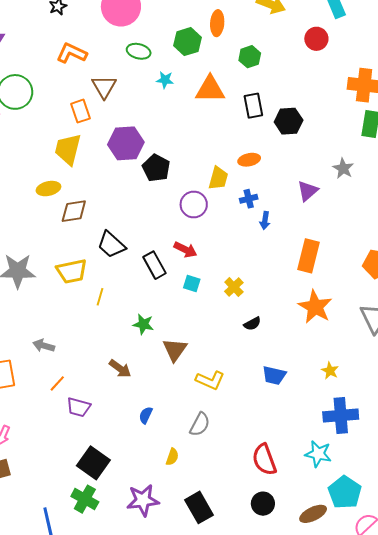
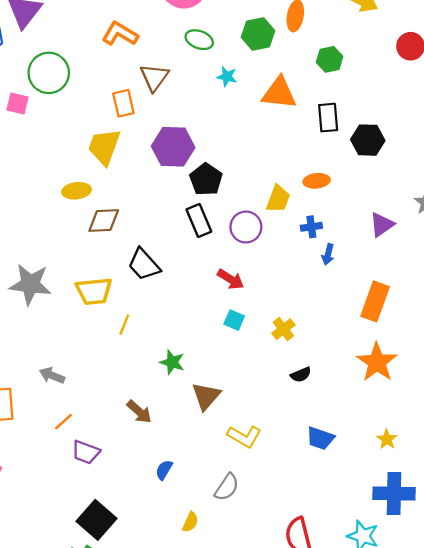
black rectangle: (155, 265) -> (199, 221), moved

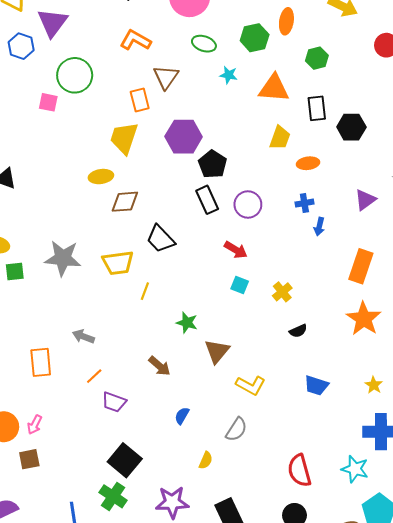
yellow trapezoid: (278, 199) -> (280, 138), moved

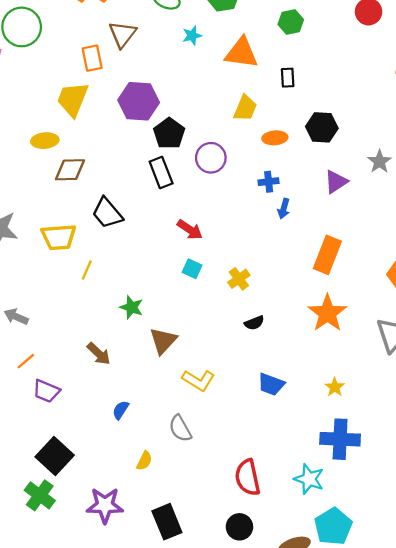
cyan star: (229, 75) -> (192, 36), turned -30
black rectangle: (317, 108) -> (288, 78), size x0.7
black hexagon: (351, 127) -> (322, 127), moved
purple circle: (248, 205) -> (211, 158), moved
gray semicircle: (236, 429) -> (180, 428), turned 115

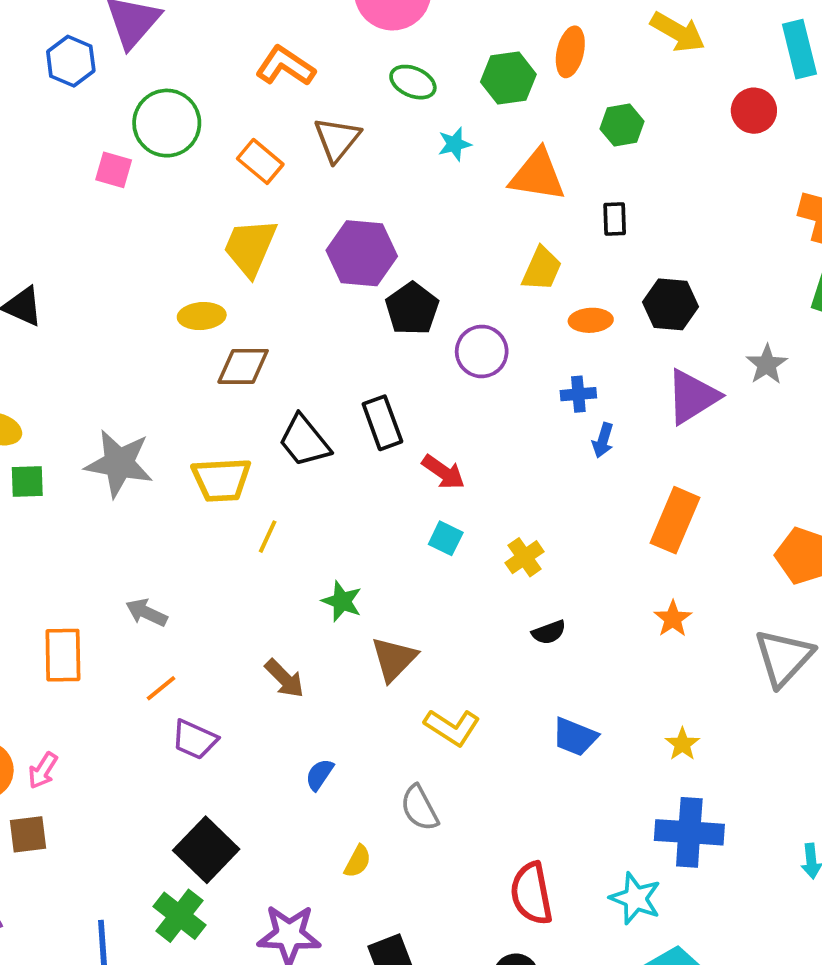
orange rectangle: (92, 58) -> (260, 161), moved, turned -40
black rectangle: (161, 172) -> (382, 423), moved
purple triangle: (336, 182) -> (692, 397), size x1.4
orange star: (327, 313) -> (673, 619), size x0.6

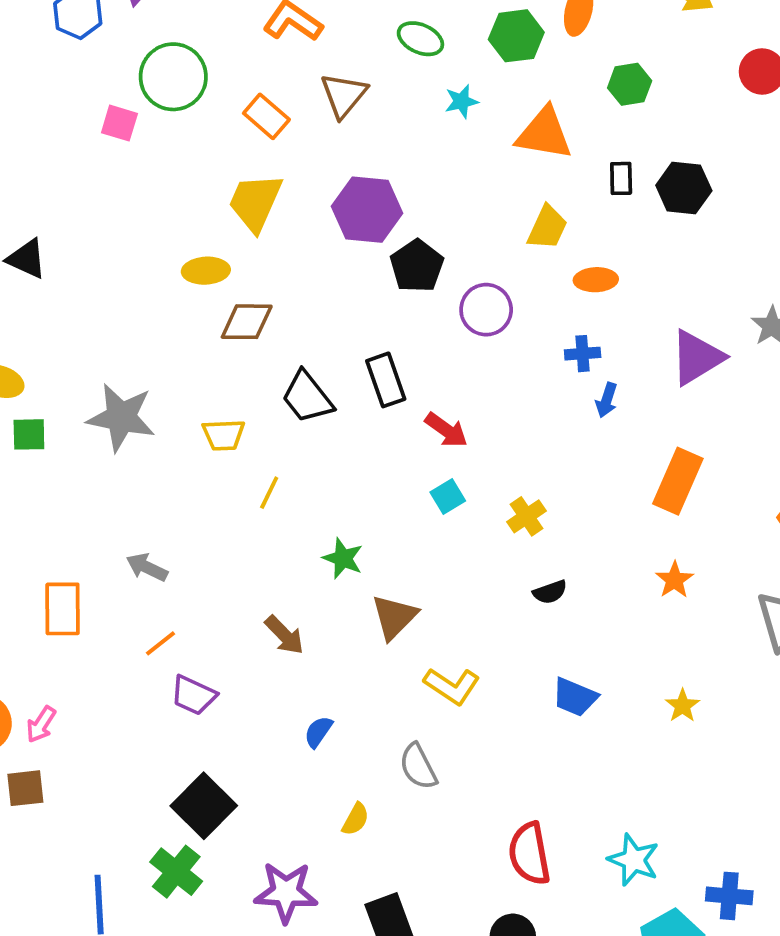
black hexagon: (670, 304) -> (684, 188), moved
yellow trapezoid: (221, 480) -> (224, 435), size x0.7
cyan square: (446, 538) -> (448, 497), turned 32
blue cross: (689, 832) -> (729, 896), moved, size x0.7

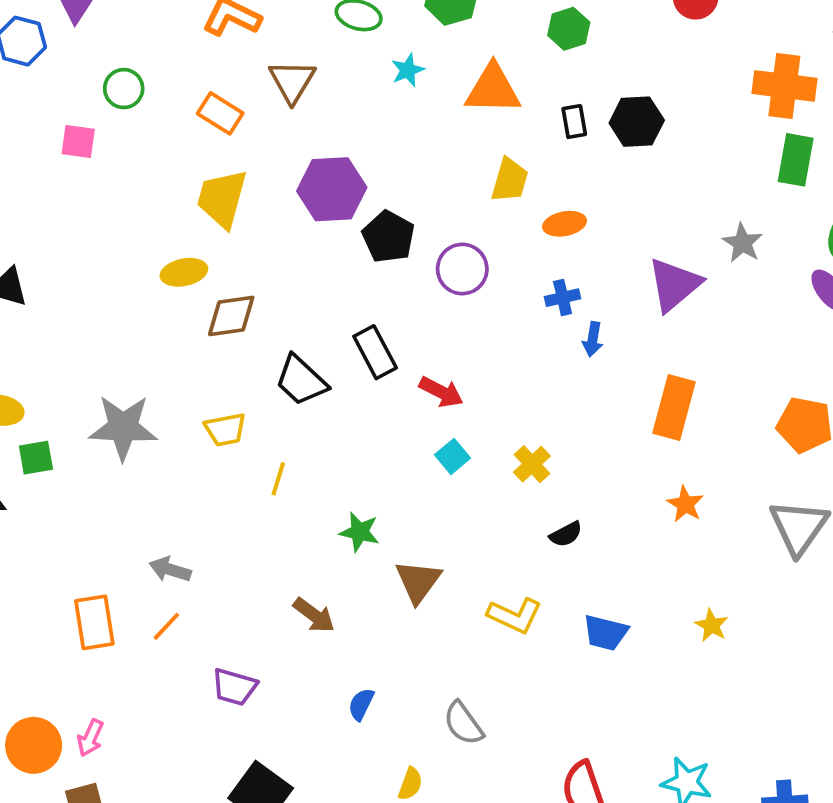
green circle: (173, 77) -> (124, 89), size x0.6
orange line: (161, 643) -> (166, 626), moved
yellow L-shape: (452, 686) -> (515, 616), moved

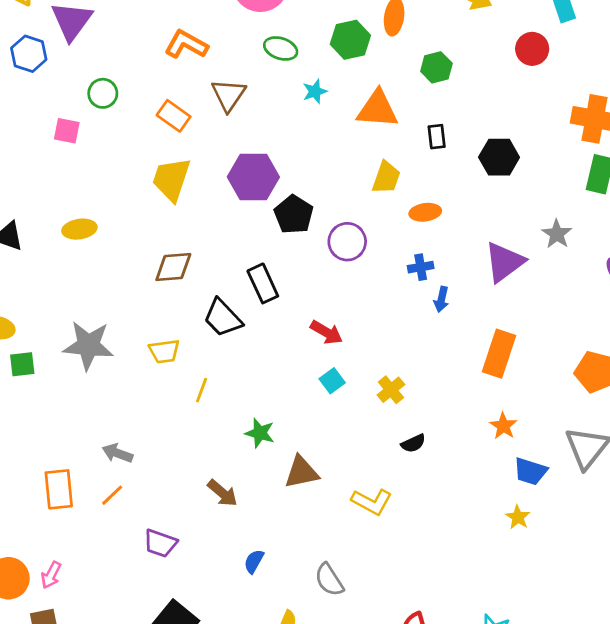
black hexagon: (637, 122) -> (499, 157), moved
yellow ellipse: (184, 272) -> (79, 229), moved
black rectangle: (375, 352) -> (263, 283), moved
brown triangle: (418, 581) -> (301, 472), turned 39
blue trapezoid: (605, 633) -> (530, 471), moved

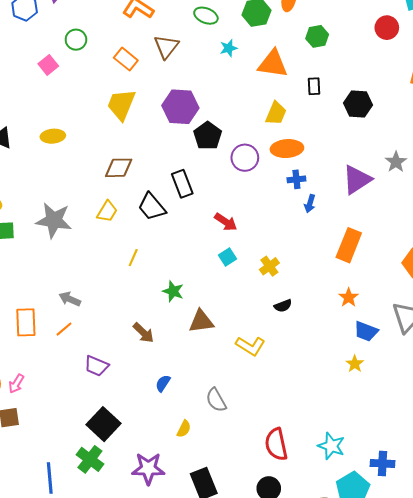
pink square: (67, 131) -> (48, 65), turned 36
orange ellipse: (425, 212) -> (287, 149), moved, size x1.4
yellow trapezoid: (164, 351) -> (107, 211), moved, turned -55

